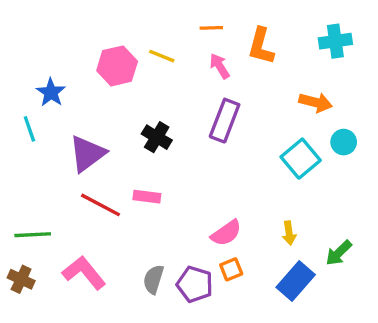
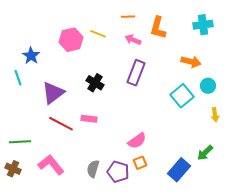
pink arrow: (220, 66) -> (133, 40), turned -35
yellow arrow: (289, 233) -> (215, 115), moved

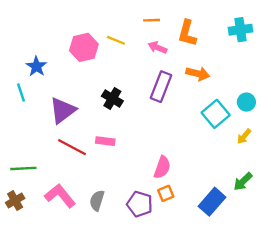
orange arrow: (191, 62) -> (198, 74), moved
yellow arrow: (215, 115) -> (244, 136), moved, turned 48
pink semicircle: (137, 141) -> (162, 167), turned -36
brown cross: (13, 169) -> (15, 201), turned 35
gray semicircle: (93, 169) -> (97, 201), moved

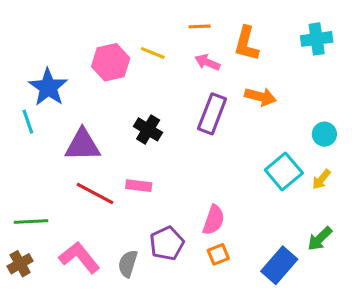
blue star: (36, 66) -> (48, 87), size x1.4
purple triangle: (63, 110) -> (83, 145), turned 36
cyan square: (216, 114) -> (284, 172), moved
purple pentagon: (140, 204) -> (167, 243), moved, turned 30

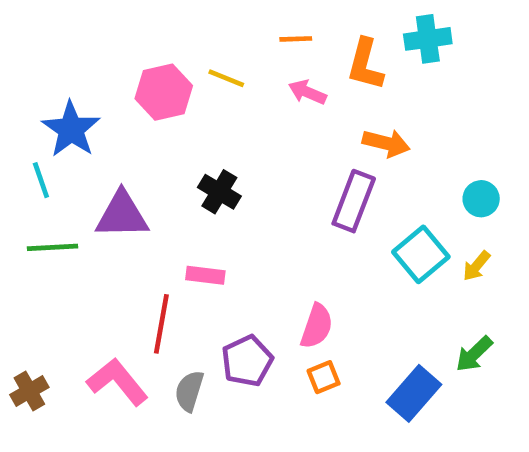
cyan cross: (317, 39) -> (428, 39), moved
purple rectangle: (212, 114) -> (354, 201), moved
red line: (95, 193) -> (161, 324), moved, turned 72
green line: (31, 222) -> (53, 247), moved

